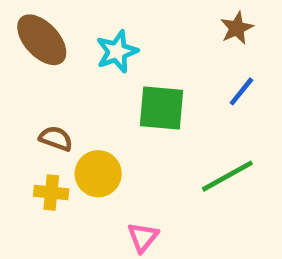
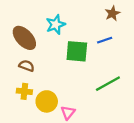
brown ellipse: (42, 40) -> (24, 38), moved
blue line: (241, 91) -> (105, 40), moved, turned 32
yellow circle: (98, 174) -> (47, 101), moved

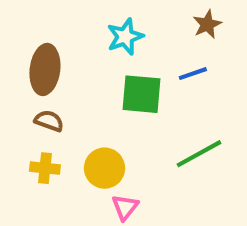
cyan star: (56, 25) -> (125, 37), moved
brown ellipse: (24, 38) -> (45, 69), turned 50
yellow circle: (47, 101) -> (105, 168), moved

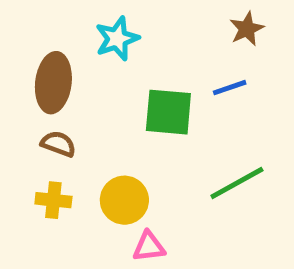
cyan star: (125, 37) -> (117, 39), moved
pink triangle: (125, 207) -> (149, 247), turned 44

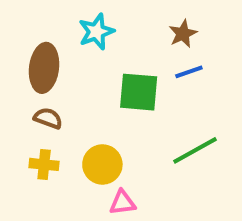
brown star: (247, 29) -> (183, 34), moved

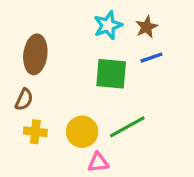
cyan star: (96, 32) -> (108, 25), moved
brown semicircle: (48, 118) -> (24, 99), moved, turned 95
green line: (195, 150) -> (127, 127), moved

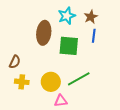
brown ellipse: (35, 54) -> (44, 33), moved
blue line: (151, 58) -> (94, 36), turned -64

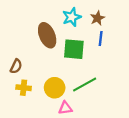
brown ellipse: (44, 33) -> (47, 35), turned -30

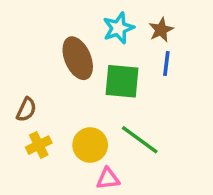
green line: (85, 85) -> (140, 140), turned 65
yellow cross: (24, 88) -> (39, 145), turned -32

